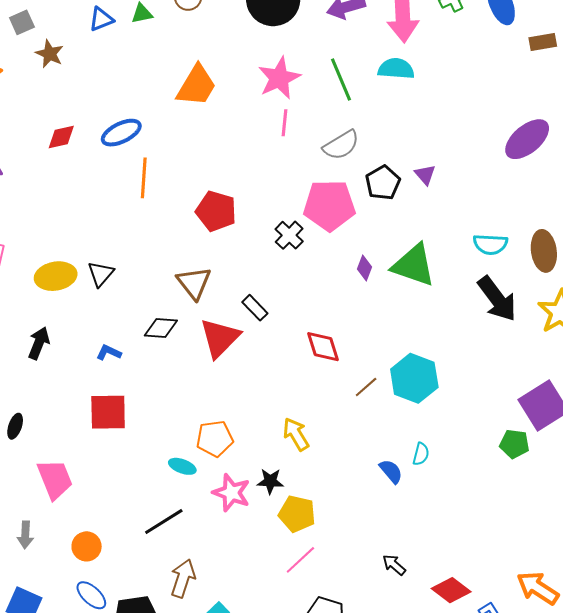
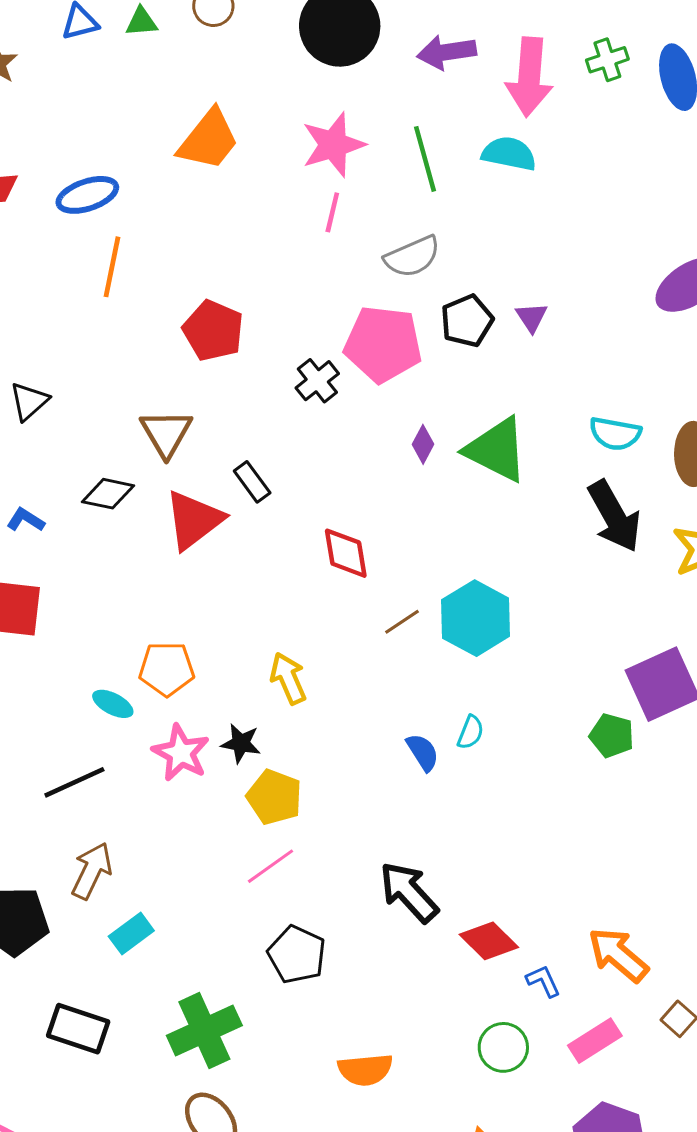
black arrow: (394, 565) -> (409, 892), size x1.8

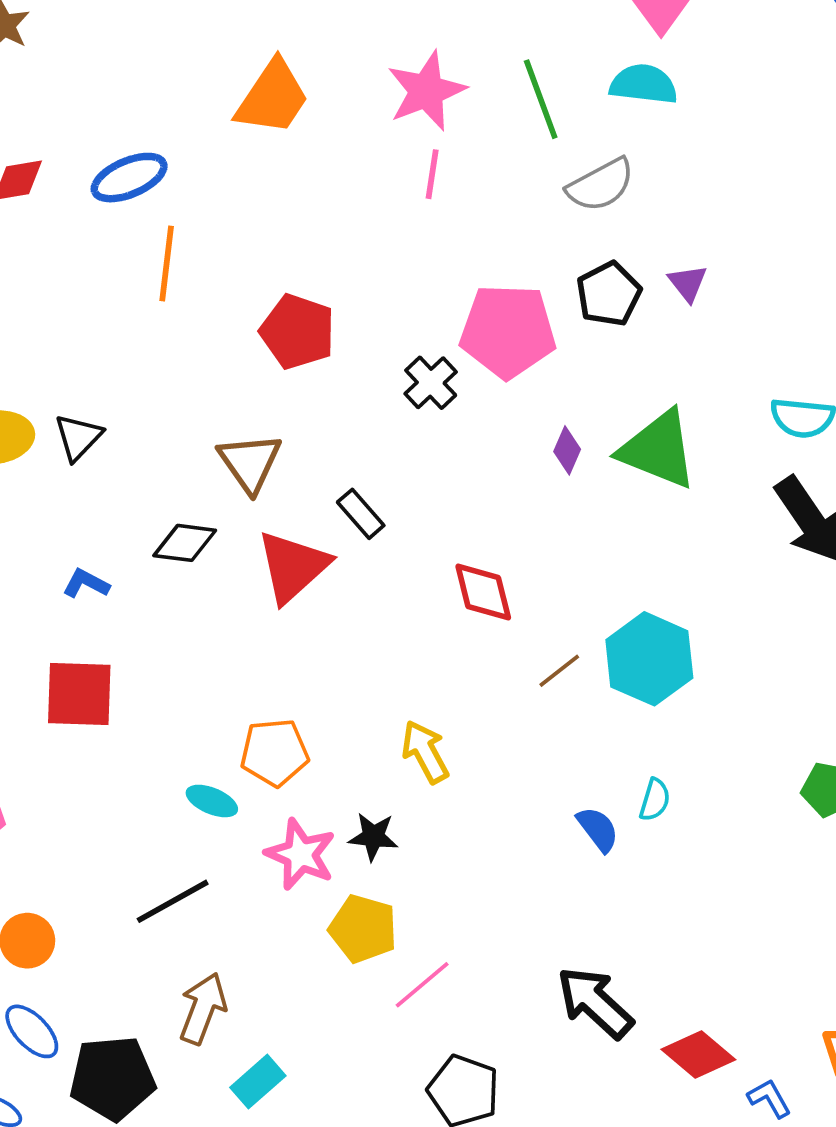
gray semicircle: (412, 257) -> (601, 185), moved
yellow pentagon: (274, 797) -> (363, 929), moved

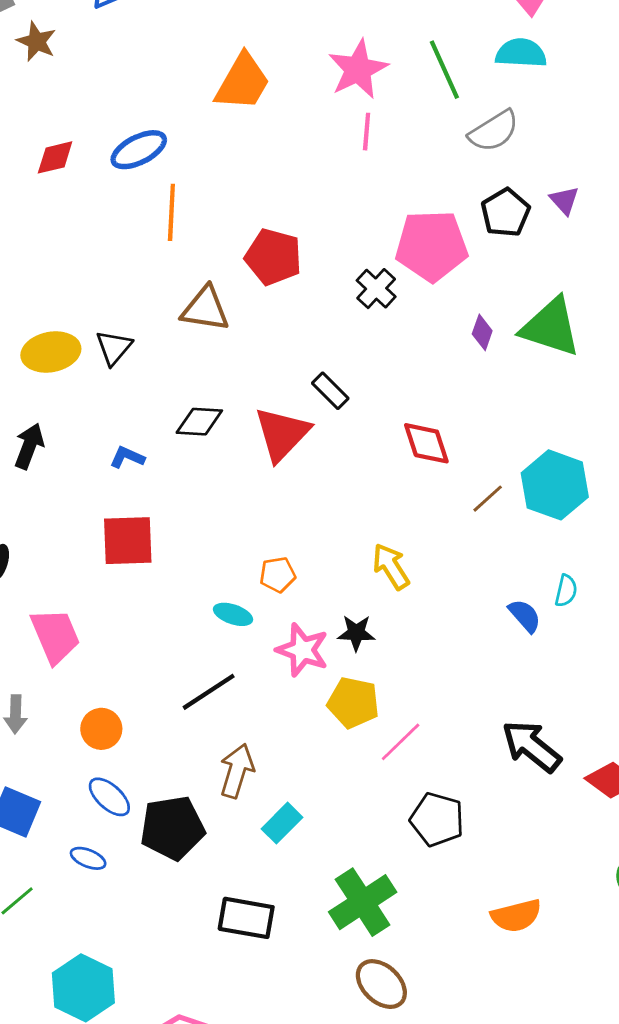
brown triangle: (250, 463) -> (205, 309), moved, turned -42
orange pentagon: (274, 752) -> (278, 575), size x0.7

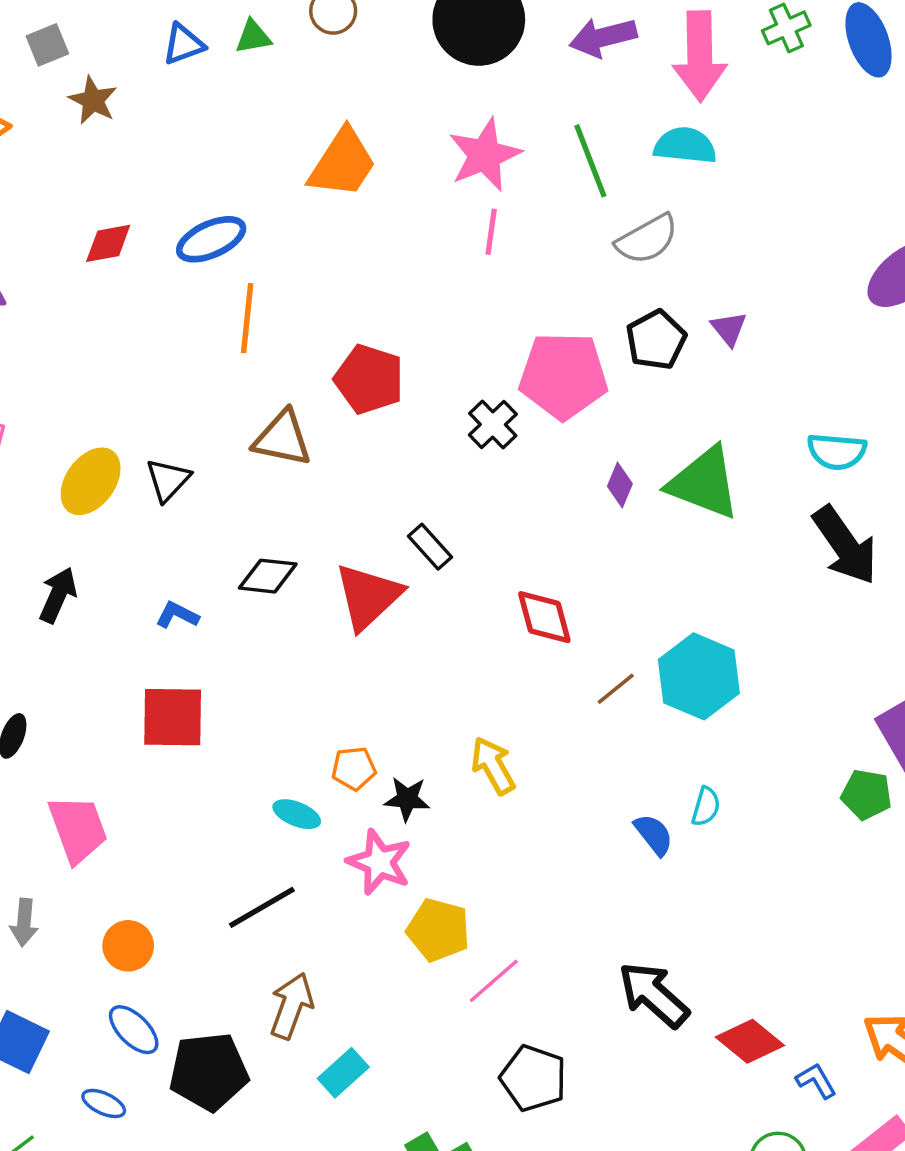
yellow ellipse: (51, 352) -> (91, 481), turned -46
black star: (356, 633) -> (407, 799), moved

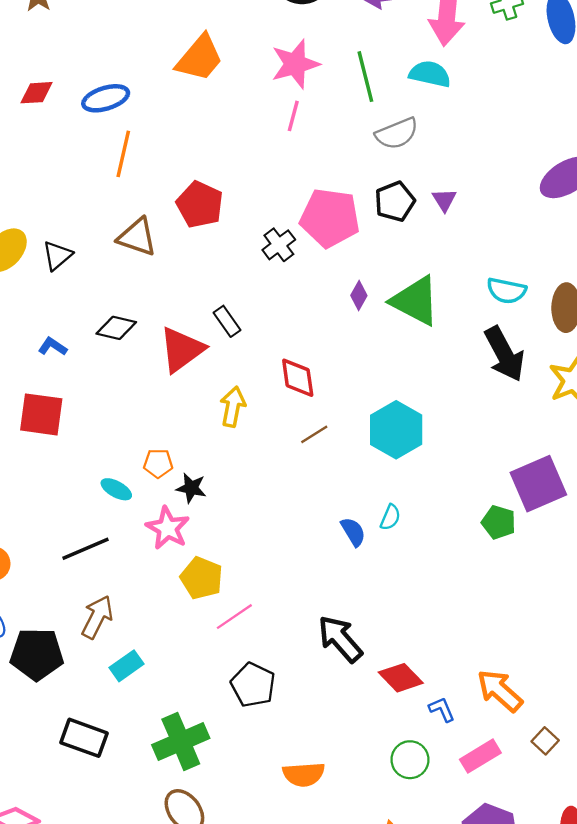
brown line: (616, 689) -> (314, 434), moved
yellow arrow: (493, 766) -> (233, 407), moved, turned 33

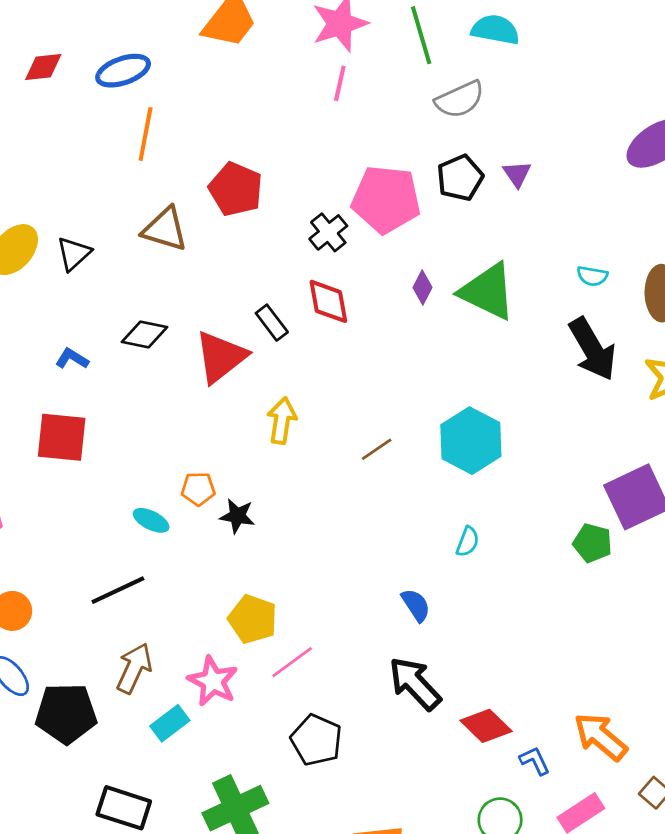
cyan semicircle: (506, 291) -> (592, 276), size x0.7
red diamond: (298, 378) -> (328, 301), moved
pink star: (168, 528) -> (213, 681), moved
blue semicircle: (353, 532) -> (416, 605), moved

